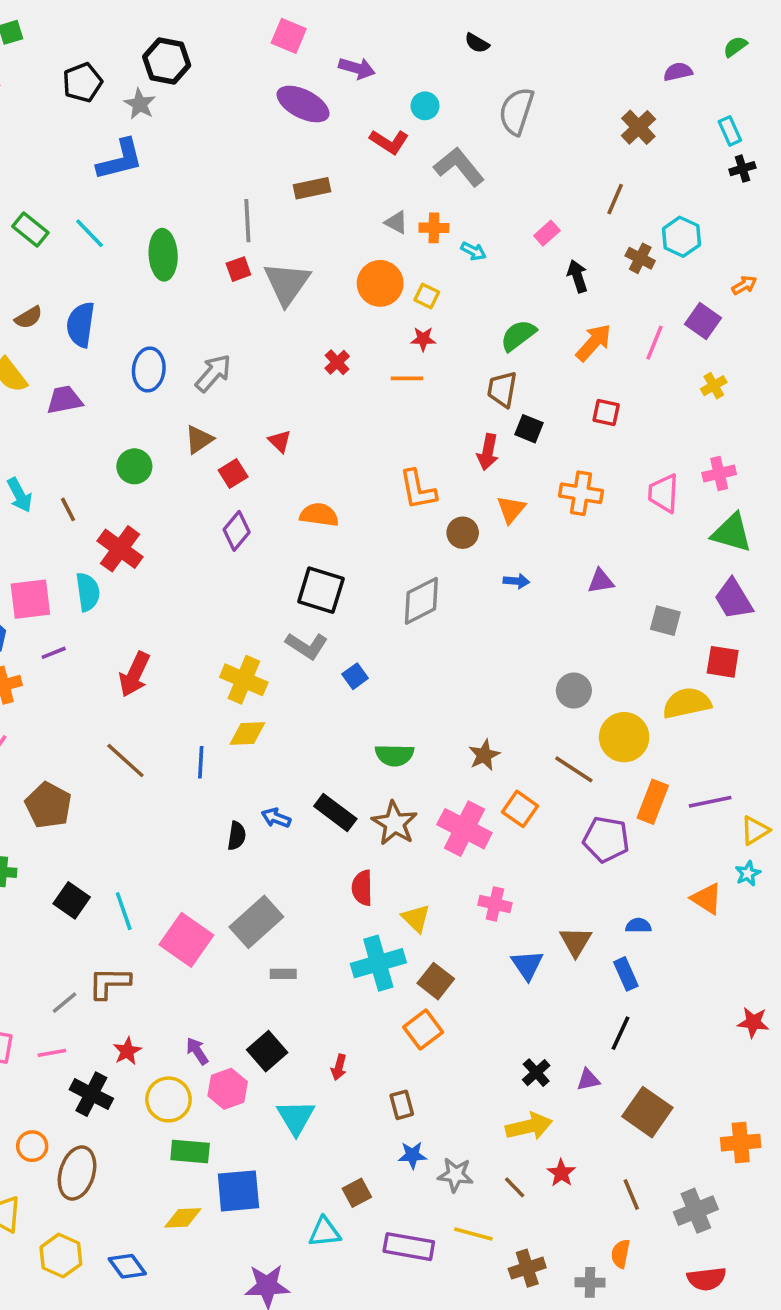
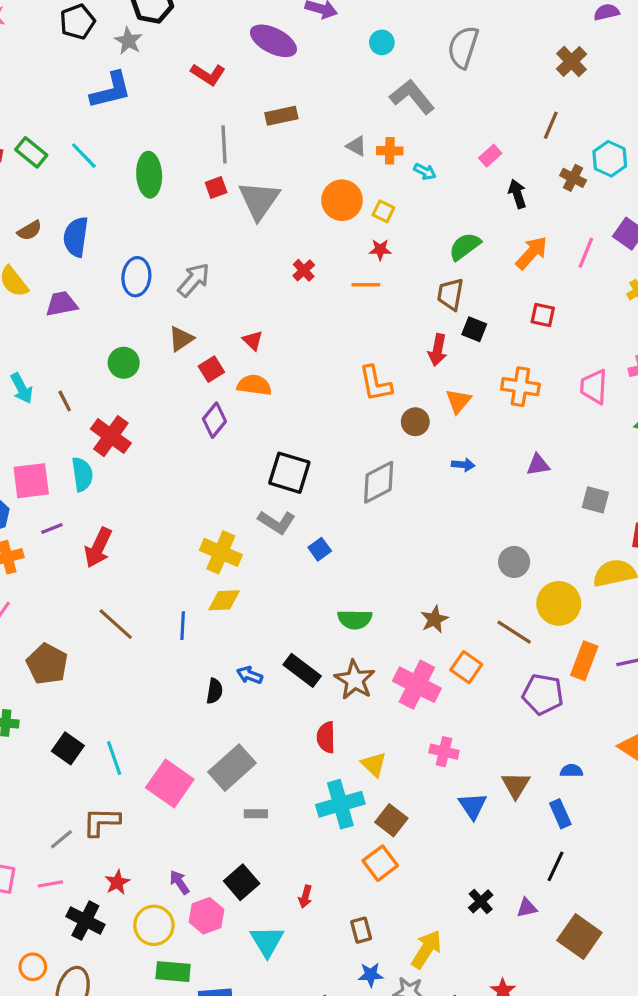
red L-shape: (389, 142) -> (208, 74), moved
orange semicircle: (319, 515) -> (254, 385), moved
red arrow: (134, 674) -> (98, 548), moved
yellow arrow: (529, 1126) -> (426, 949), moved, turned -45

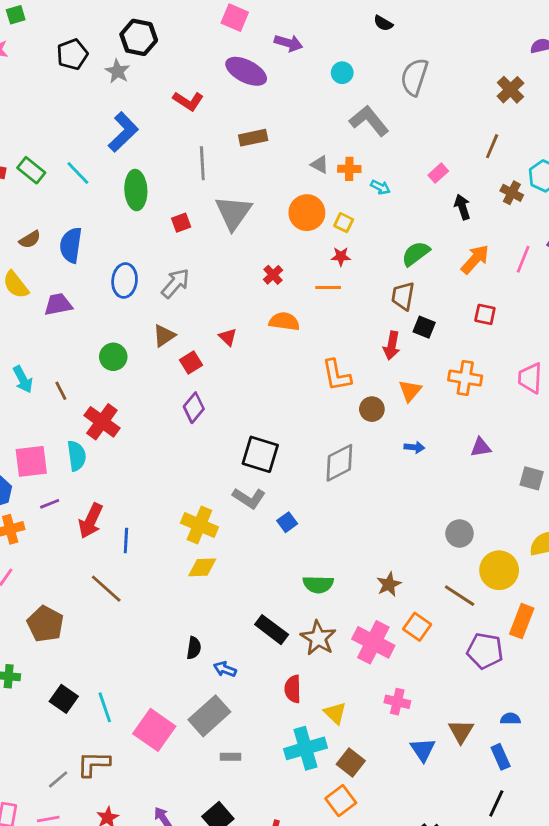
blue L-shape: (111, 90) -> (123, 132), moved, turned -30
red square: (216, 187) -> (181, 223), moved
orange semicircle: (254, 385) -> (284, 321), moved
blue line: (183, 626) -> (126, 541), moved
blue arrow: (250, 675) -> (225, 669), moved

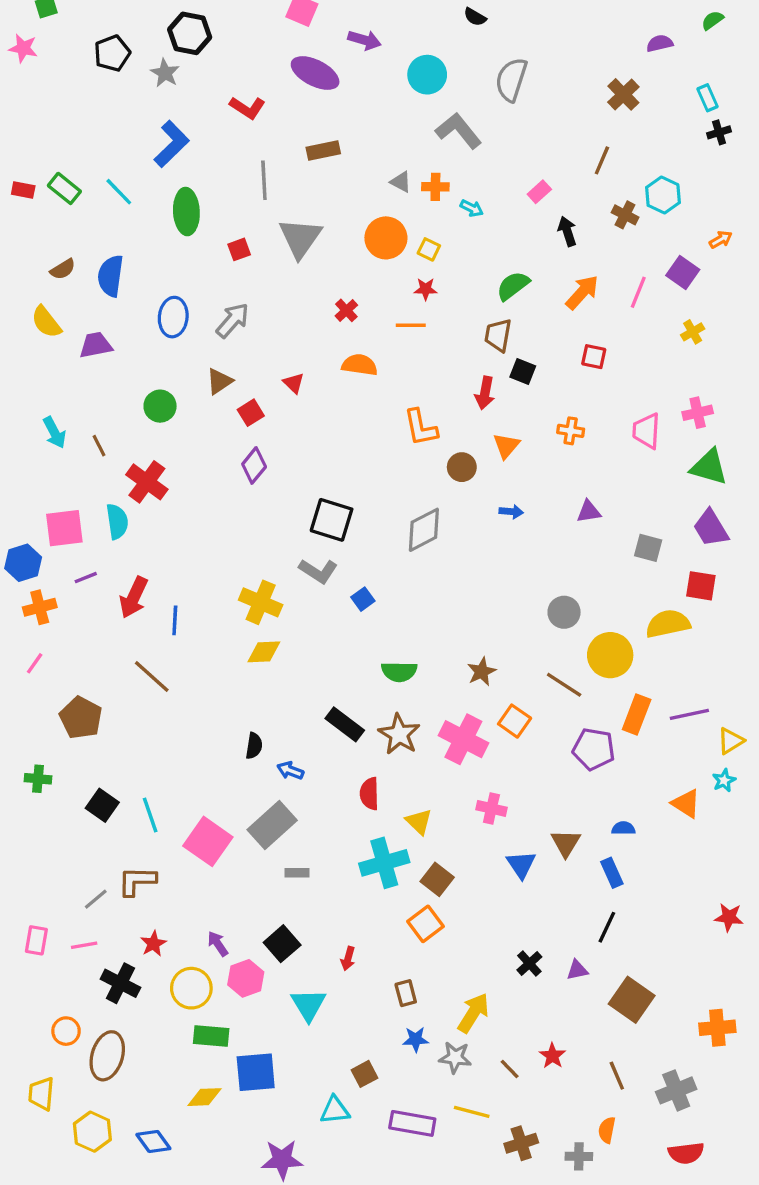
cyan circle: (342, 73) -> (427, 75), size x1.5
orange cross: (465, 378) -> (571, 431), size x0.7

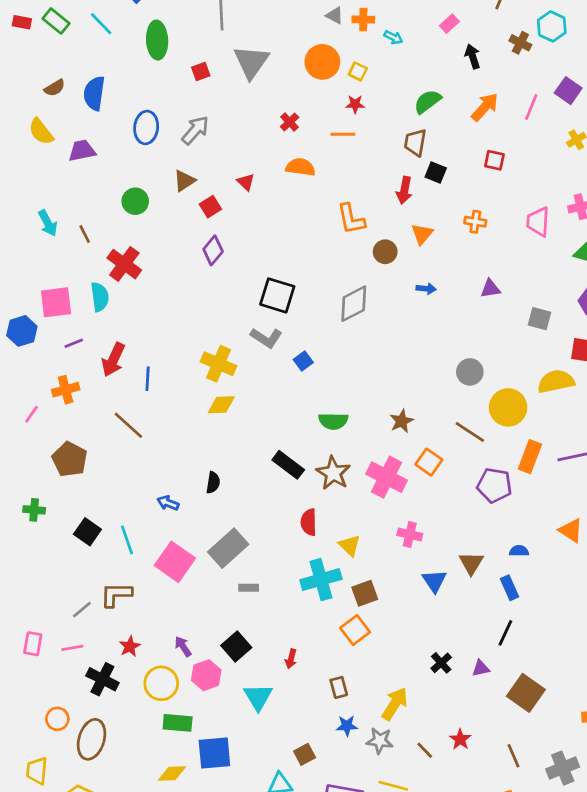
orange cross: (40, 607) -> (66, 390), moved
blue arrow: (290, 771) -> (168, 503), moved
brown square: (437, 879) -> (365, 593), turned 32

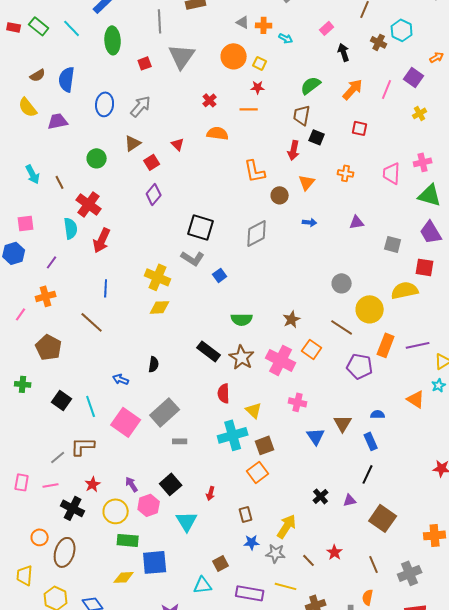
pink square: (56, 302) -> (26, 223), moved, size x0.7
purple line: (74, 343) -> (52, 262), turned -32
red arrow: (113, 360) -> (102, 240), moved

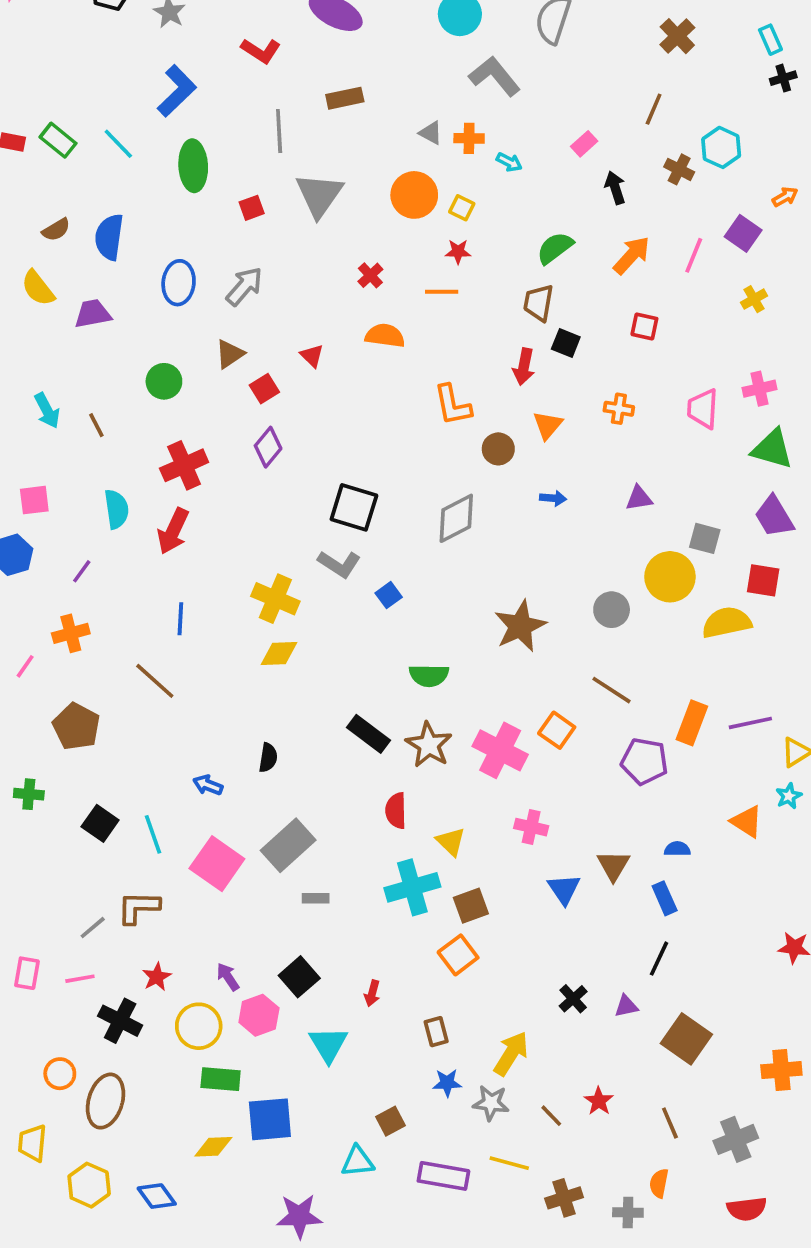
red cross: (89, 204) -> (184, 465), moved, turned 30
yellow circle: (370, 309) -> (670, 577), moved
brown star: (292, 319) -> (520, 626), moved, size x1.6

